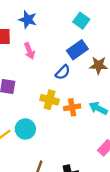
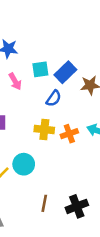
cyan square: (81, 21) -> (40, 69), moved, turned -35

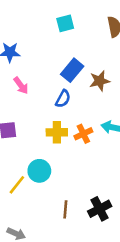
cyan square: (40, 69) -> (65, 23), moved

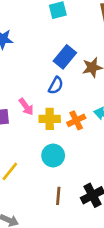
pink arrow: (21, 86) -> (26, 107), moved
cyan circle: (39, 171) -> (53, 155), moved

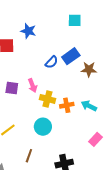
blue semicircle: (56, 85) -> (52, 62), moved
brown line: (58, 196) -> (29, 156), moved

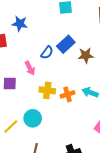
pink arrow: (32, 85) -> (30, 68), moved
cyan circle: (43, 127) -> (33, 118), moved

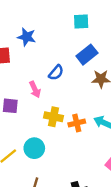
blue rectangle: (66, 44) -> (87, 55), moved

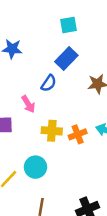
blue rectangle: (87, 55) -> (66, 58), moved

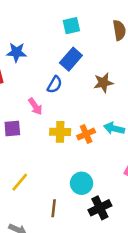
cyan circle: (35, 167) -> (82, 183), moved

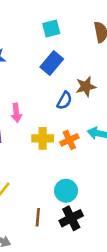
blue semicircle: (55, 85) -> (64, 100), moved
pink arrow: (35, 106) -> (16, 113), turned 30
black cross: (100, 208) -> (71, 218), moved

